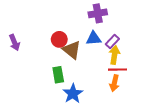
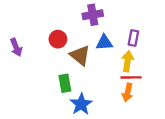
purple cross: (98, 13) -> (93, 15), moved
red circle: (59, 39) -> (58, 39), moved
purple rectangle: (112, 41) -> (133, 38), moved, turned -32

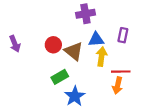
red circle: (58, 39) -> (53, 45), moved
yellow arrow: (128, 61) -> (101, 57), moved
green rectangle: (65, 83) -> (60, 77), turned 70

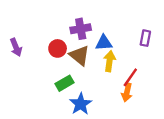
purple cross: (85, 14) -> (81, 29), moved
purple rectangle: (123, 35) -> (145, 38), moved
red line: (121, 72) -> (130, 77), turned -54

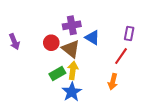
blue triangle: (104, 43) -> (92, 38), turned 35
yellow arrow: (110, 61) -> (73, 70), moved
red line: (130, 77) -> (121, 56), moved

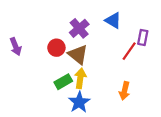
purple cross: (72, 25) -> (79, 28), turned -30
blue triangle: (92, 38) -> (113, 20), moved
red line: (121, 56) -> (129, 51), moved

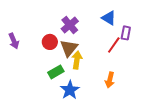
blue triangle: (113, 20) -> (109, 18), moved
brown triangle: (78, 54) -> (69, 48), turned 30
yellow arrow: (80, 78) -> (77, 60), moved

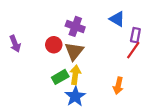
purple cross: (70, 25) -> (75, 26), turned -30
red line: (114, 45) -> (133, 50), moved
yellow arrow: (77, 60) -> (75, 75), moved

